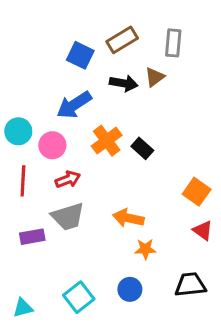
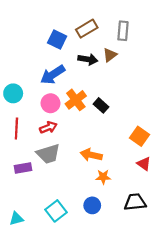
pink circle: (52, 145) -> (50, 103), moved

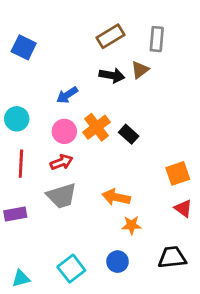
blue square: (57, 40) -> (24, 47), moved
blue arrow: (53, 75) -> (67, 95), size x0.7
orange square: (139, 136) -> (178, 173), turned 36
purple rectangle: (23, 168) -> (15, 214), moved

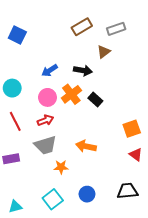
gray rectangle: (157, 39) -> (116, 29), turned 66
black arrow: (112, 75) -> (83, 70), moved
red line: (21, 164) -> (15, 121), turned -30
orange star: (131, 225) -> (61, 167), moved

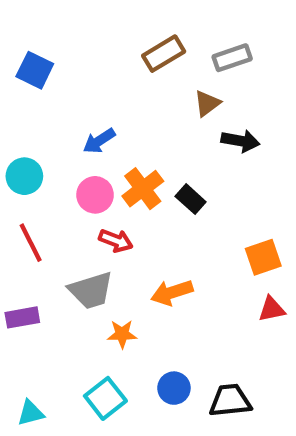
black arrow: (83, 70) -> (240, 141), moved
red arrow: (45, 120) -> (116, 241), moved, turned 42
orange arrow: (86, 146) -> (172, 292), turned -30
red triangle: (136, 155) -> (272, 309), turned -48
black trapezoid: (128, 191) -> (230, 401), moved

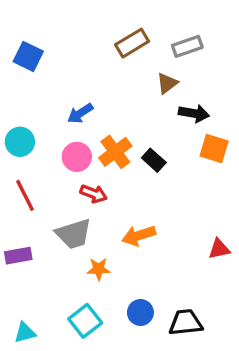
orange square: (263, 257) -> (214, 148), moved, turned 36

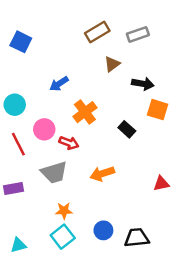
brown triangle: (167, 83) -> (112, 64), moved
pink circle: (77, 157) -> (44, 129), moved
black rectangle: (154, 160) -> (127, 129), moved
orange star: (99, 269) -> (64, 211), moved

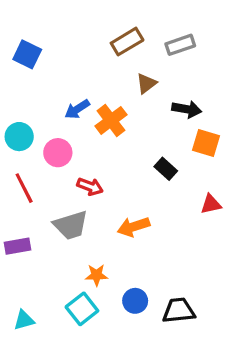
orange cross: (85, 112) -> (111, 120), moved
pink circle: (44, 129) -> (58, 153), moved
red triangle: (161, 184) -> (211, 204), moved
orange star: (64, 211) -> (96, 275), moved

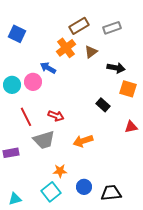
blue arrow: (77, 109) -> (48, 68), turned 63
orange cross: (111, 120) -> (66, 48), moved
pink circle: (58, 153) -> (33, 82), moved
red line: (24, 188) -> (26, 117), moved

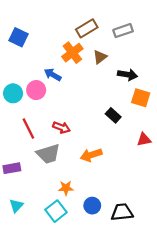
cyan triangle: (15, 199) -> (16, 206), moved, turned -32

